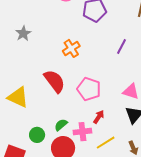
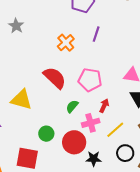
gray star: (23, 33) -> (16, 26), moved
purple line: (122, 47) -> (96, 34), moved
green semicircle: (61, 125) -> (72, 106), moved

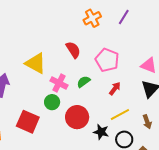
red semicircle: (55, 78) -> (73, 50), size x0.7
pink cross: (91, 123) -> (59, 83), moved, turned 30
black star: (94, 159) -> (101, 132), moved

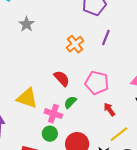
green semicircle: (83, 82) -> (70, 102), moved
red arrow: (115, 88) -> (109, 109), turned -64

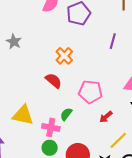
purple line: (106, 37) -> (113, 41), moved
red semicircle: (62, 78) -> (54, 81), moved
red arrow: (109, 109) -> (106, 117), turned -88

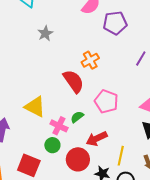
red semicircle: (54, 81) -> (74, 81), size x1.4
red arrow: (106, 117) -> (97, 139), moved, size x1.5
yellow line: (118, 140) -> (121, 156), turned -48

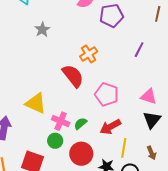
green semicircle: (77, 117) -> (80, 124), moved
red arrow: (97, 139) -> (110, 127), moved

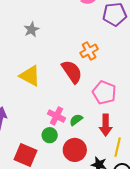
gray star: (42, 30) -> (32, 30), moved
yellow triangle: (36, 103) -> (30, 76), moved
red arrow: (110, 127) -> (106, 125), turned -65

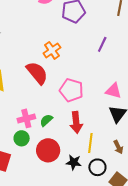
pink cross: (56, 116) -> (26, 118), turned -36

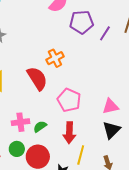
purple line: (102, 44) -> (105, 33), moved
pink triangle: (113, 91) -> (110, 106), turned -36
green circle: (22, 138) -> (17, 149), moved

